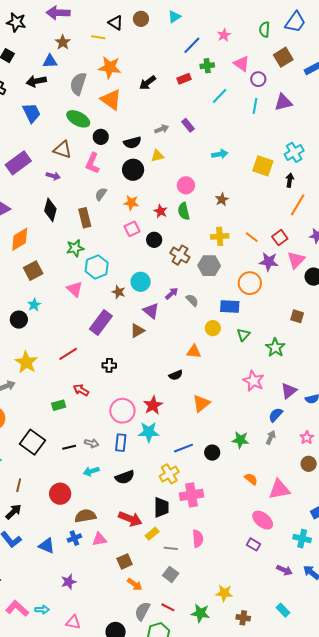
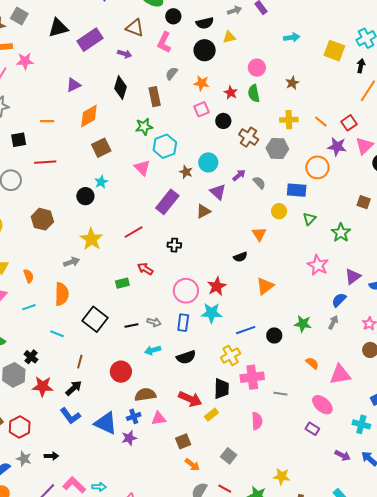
orange triangle: (194, 352) -> (259, 234), turned 49
blue triangle: (47, 546) -> (106, 423), size x1.4
gray line: (171, 548) -> (280, 394), moved
purple star: (69, 582) -> (129, 438), moved

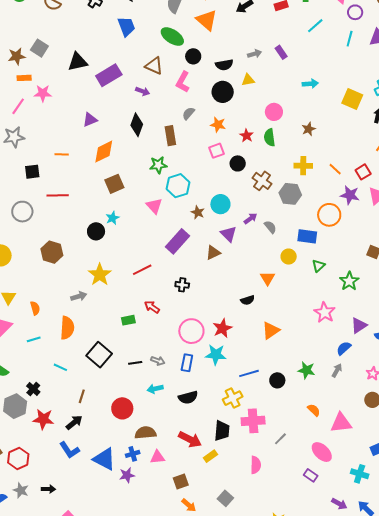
gray line: (280, 394) -> (280, 439), turned -56

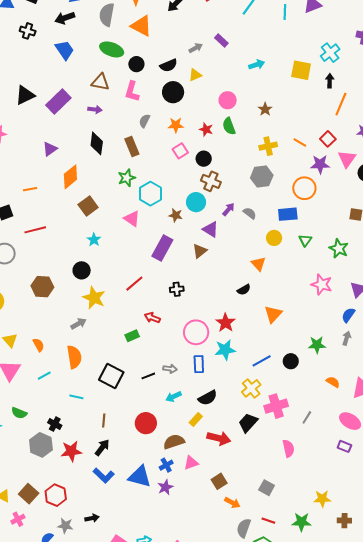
brown cross: (262, 181) -> (211, 181), moved
black circle: (96, 231) -> (82, 270), moved
black trapezoid: (222, 431) -> (248, 423), turned -130
yellow rectangle: (210, 456) -> (196, 419), moved

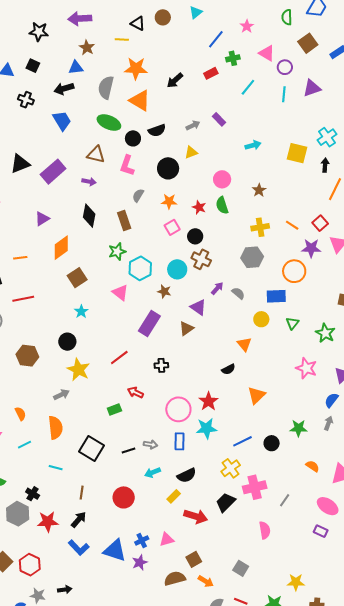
black semicircle: (169, 65) -> (157, 130), moved
cyan circle: (196, 202) -> (177, 269), moved
brown semicircle: (174, 442) -> (175, 578), moved

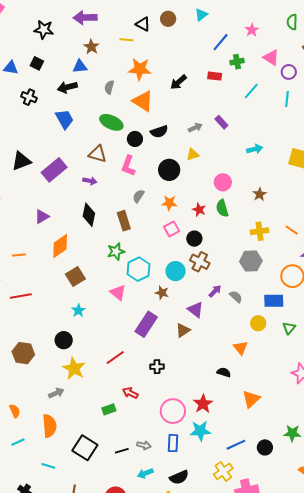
red rectangle: (211, 73) -> (215, 76), turned 32
gray semicircle: (106, 88) -> (109, 87), size x0.6
black semicircle: (228, 369) -> (224, 372), turned -136

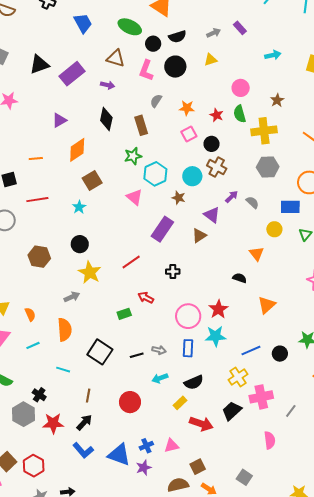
black circle: (169, 170) -> (175, 67), moved
yellow cross: (260, 231) -> (264, 131), moved, size x1.4
cyan star: (78, 311) -> (79, 207), moved

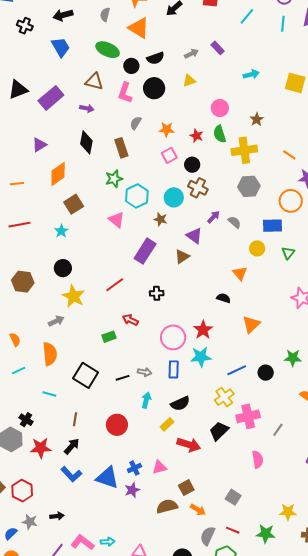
cyan arrow: (160, 378) -> (146, 400), turned 126

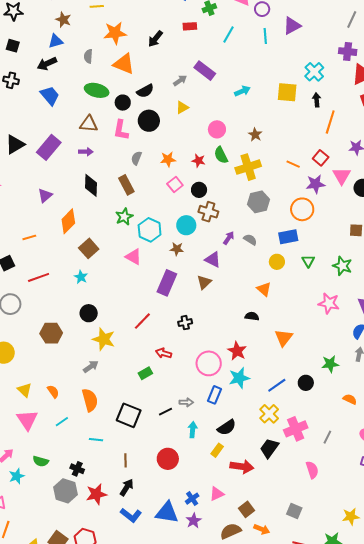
purple rectangle: (218, 48) -> (205, 71), size x1.5
blue rectangle: (174, 369) -> (215, 395), turned 30

